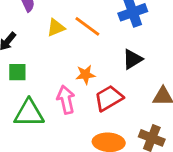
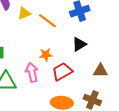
yellow triangle: (56, 28) -> (24, 13), moved

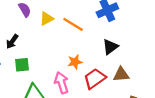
brown triangle: (100, 71) -> (121, 74), moved

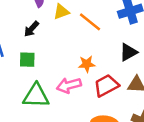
black arrow: (12, 41) -> (31, 29), moved
pink arrow: (62, 83) -> (69, 85), turned -95

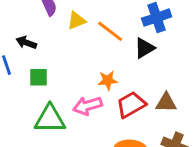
black arrow: (31, 29) -> (26, 43), moved, turned 70
black triangle: (128, 52) -> (145, 48), moved

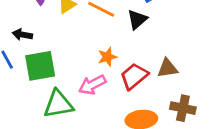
green square: (38, 77) -> (40, 66), size x1.6

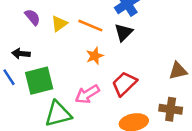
orange star: (107, 57) -> (95, 56), moved
brown triangle: (167, 68) -> (178, 71), moved

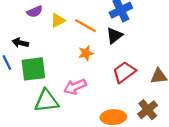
purple semicircle: (32, 17) -> (35, 12), turned 98
red trapezoid: (124, 84) -> (124, 72), moved
brown cross: (171, 109) -> (148, 110), turned 36

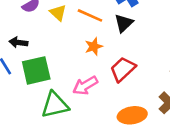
yellow triangle: (58, 20) -> (58, 13), turned -42
red trapezoid: (124, 72) -> (123, 69), moved

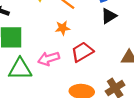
black triangle: (124, 23) -> (109, 16), moved

